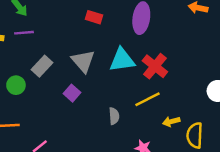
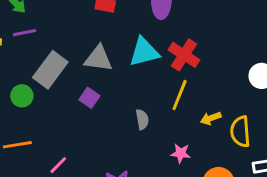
gray triangle: (83, 61) -> (98, 59), turned -35
gray rectangle: (42, 66) -> (50, 70), size x1.4
yellow line: (147, 99) -> (180, 95), turned -35

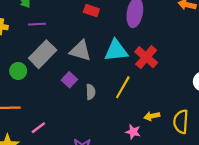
purple line: (24, 33) -> (37, 24), moved
yellow line: (180, 95) -> (123, 87), moved
yellow arrow: (211, 118) -> (152, 116), moved
gray semicircle: (142, 119) -> (91, 92), moved

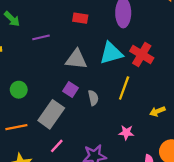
purple line: (37, 24) -> (41, 37), moved
gray rectangle: (43, 54) -> (51, 114), moved
pink line: (38, 128) -> (57, 146), moved
pink star: (133, 132) -> (126, 133), moved

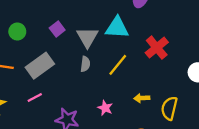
red cross: (142, 54) -> (157, 48), moved
gray triangle: (76, 59) -> (87, 37), moved, turned 35
purple square: (70, 90) -> (57, 29), moved

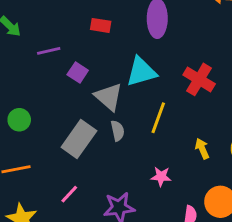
purple square: (57, 29) -> (78, 72), moved
gray rectangle: (40, 66) -> (79, 139), moved
yellow arrow: (142, 98) -> (202, 149), turned 88

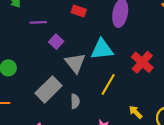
gray semicircle: (118, 131) -> (75, 101), moved
yellow arrow: (202, 149) -> (136, 112), turned -32

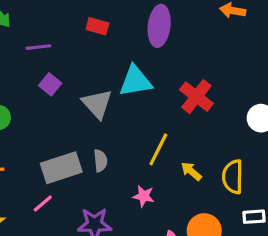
purple square: (56, 42) -> (50, 84), moved
yellow line: (108, 84) -> (158, 149), moved
gray rectangle: (49, 89) -> (61, 168), moved, turned 30

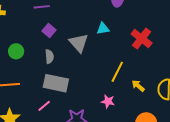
cyan triangle: (135, 81) -> (103, 29), size x0.6
gray semicircle: (100, 161) -> (49, 57), moved
gray rectangle: (61, 168) -> (56, 83), turned 30

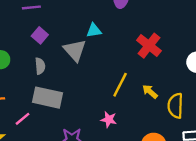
cyan triangle: (103, 29) -> (94, 30), moved
yellow arrow: (138, 86) -> (150, 92), moved
pink line: (44, 106) -> (22, 119), moved

